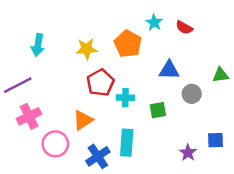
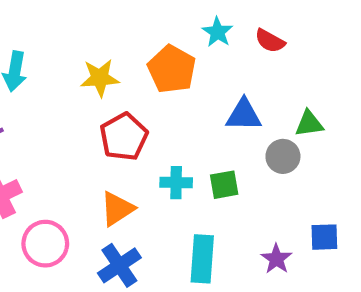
green triangle: (220, 75) -> (309, 124), moved
cyan cross: (125, 98) -> (176, 183), moved
orange triangle: (83, 120) -> (117, 209), moved
cyan rectangle: (127, 143) -> (202, 259), moved

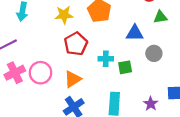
green triangle: (309, 124) -> (160, 17), moved
cyan cross: (176, 183) -> (106, 59), moved
pink circle: (45, 244) -> (40, 73), moved

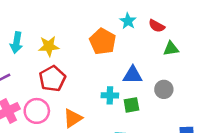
yellow star: (64, 15) -> (49, 46), moved
blue triangle: (135, 33) -> (133, 75), moved
red pentagon: (76, 44) -> (52, 79), moved

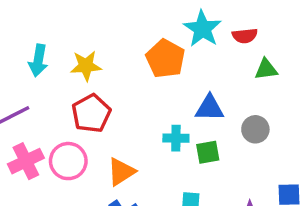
cyan star: (128, 21) -> (202, 29), size x1.5
red semicircle: (157, 26) -> (245, 36), turned -35

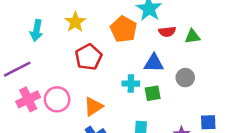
red semicircle: (245, 36) -> (167, 32), moved
yellow star: (86, 66) -> (75, 22), moved, turned -30
red pentagon: (91, 113) -> (89, 57), moved

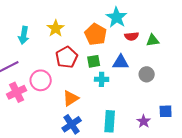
green square: (153, 93) -> (94, 61), moved
pink circle: (57, 99) -> (41, 80), moved

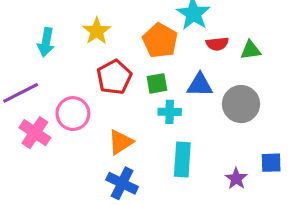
gray circle: (147, 74) -> (241, 104), size x1.5
pink cross: (17, 92) -> (35, 133), turned -30
cyan rectangle: (110, 121) -> (182, 160), moved
blue cross: (72, 124) -> (122, 183), turned -30

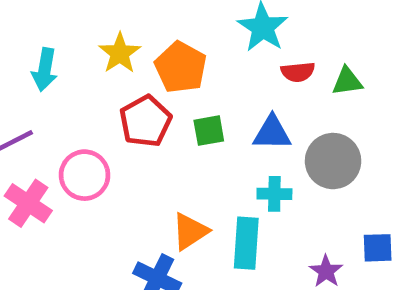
orange pentagon: (160, 41) -> (181, 67), moved
cyan cross: (170, 112) -> (274, 194), moved
orange triangle: (120, 142) -> (190, 231), moved

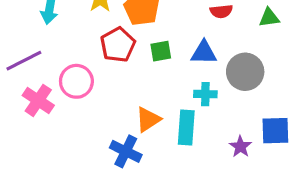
green triangle: (347, 81) -> (269, 18), moved
blue square: (378, 248) -> (275, 131), size x1.4

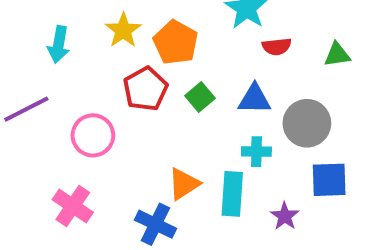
green square: (161, 51) -> (200, 97), turned -30
pink cross: (38, 100) -> (73, 206), moved
blue square: (275, 131) -> (329, 180), moved
purple star: (240, 147) -> (285, 216), moved

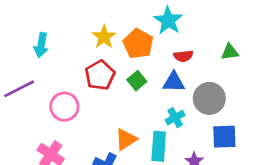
yellow star: (123, 30) -> (104, 37), moved
orange pentagon: (176, 43) -> (138, 44), moved
red semicircle: (277, 47) -> (183, 56), moved
cyan cross: (256, 152) -> (175, 118), turned -30

